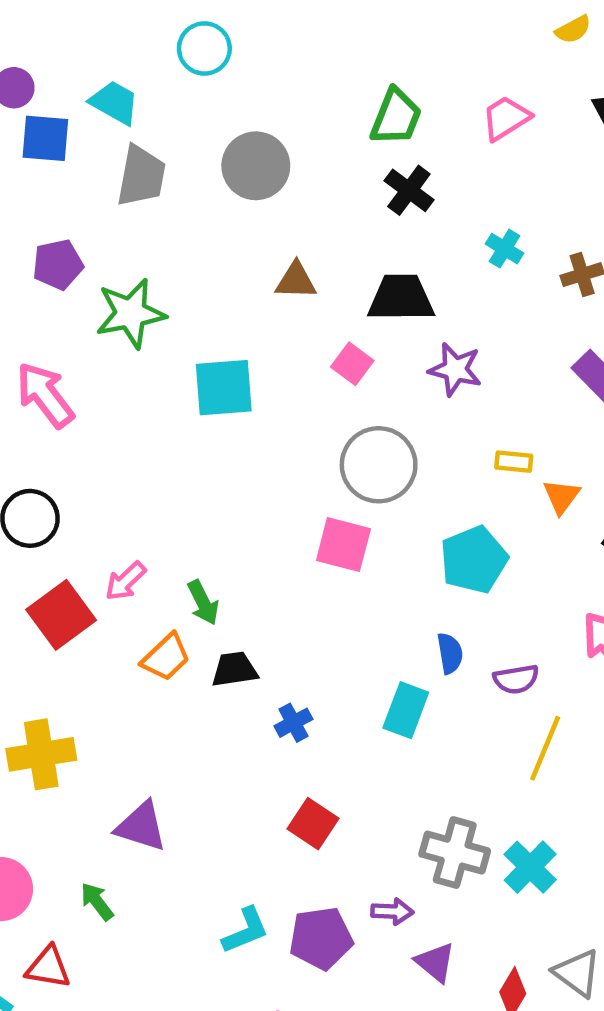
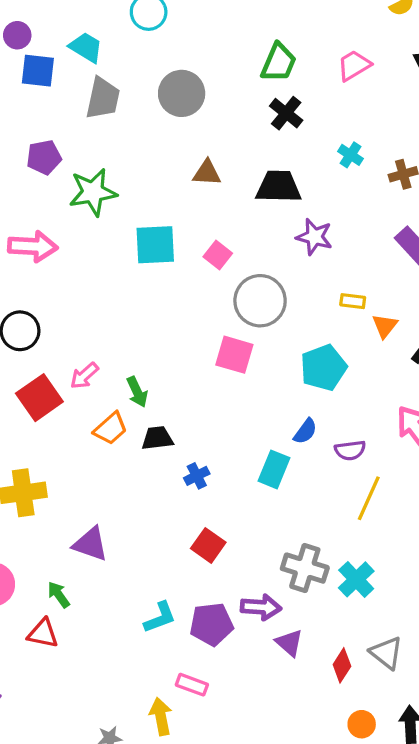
pink square: (352, 364) -> (218, 255), moved
pink arrow: (45, 395) -> (33, 246), turned 129
blue semicircle: (450, 653) -> (305, 431), turned 44
purple arrow: (392, 911) -> (261, 607), size x1.4
red triangle: (48, 967) -> (43, 633), moved

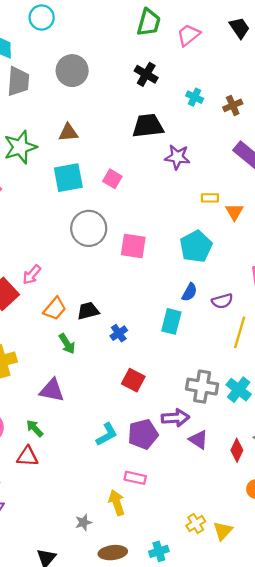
green trapezoid: (279, 63) -> (149, 22), moved
brown triangle: (207, 173) -> (68, 133), moved
gray circle: (260, 301) -> (89, 228), moved
green arrow: (137, 392) -> (67, 344), moved

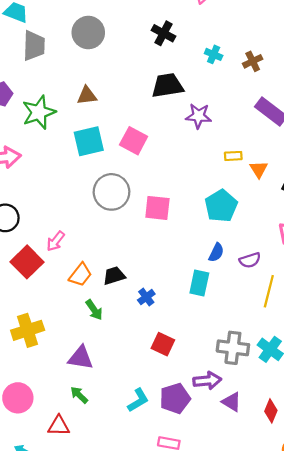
pink square: (112, 179) -> (134, 141), size x1.4
green arrow: (35, 428) -> (79, 395), moved

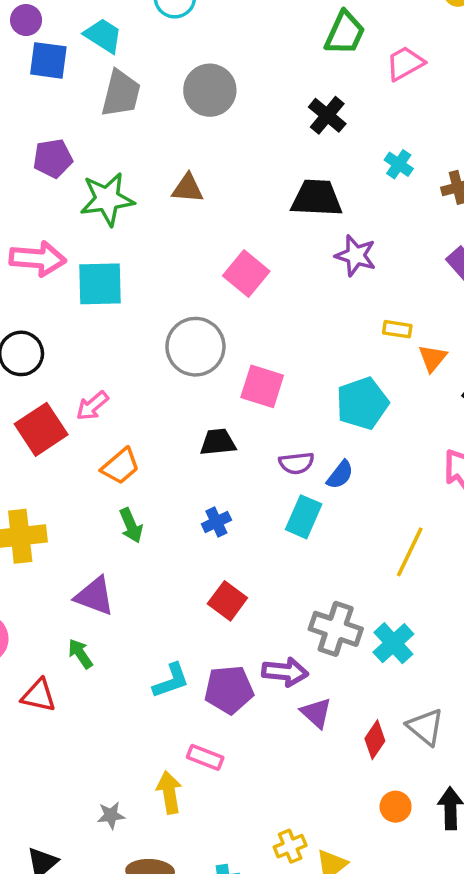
cyan square: (89, 141) -> (100, 284), moved
purple semicircle: (250, 260) -> (296, 463), moved
black trapezoid: (114, 276) -> (218, 442), moved

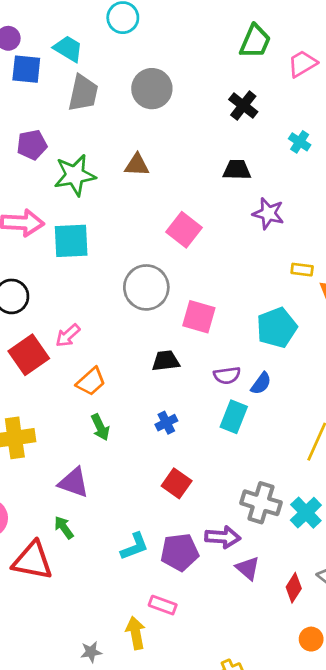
black trapezoid: (317, 198) -> (237, 170), size x0.7
red triangle: (39, 695) -> (32, 561), size x1.5

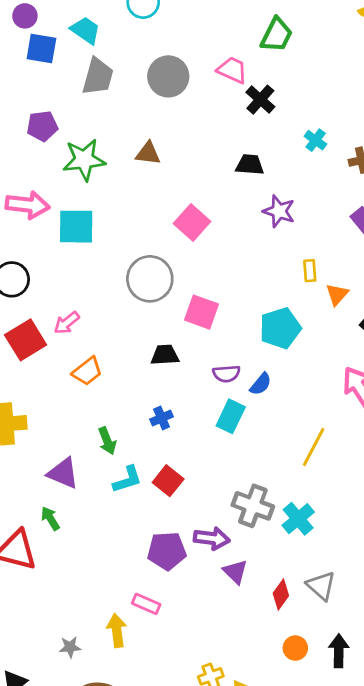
pink trapezoid: (302, 64) -> (232, 70), moved, turned 52
yellow rectangle: (302, 270) -> (310, 271), turned 75
green arrow: (100, 427) -> (107, 441), moved
cyan L-shape: (135, 546) -> (127, 479), moved

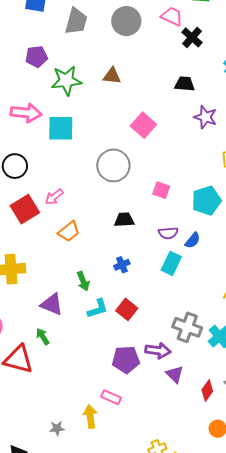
pink square: (201, 312) -> (161, 190), moved, size x0.7

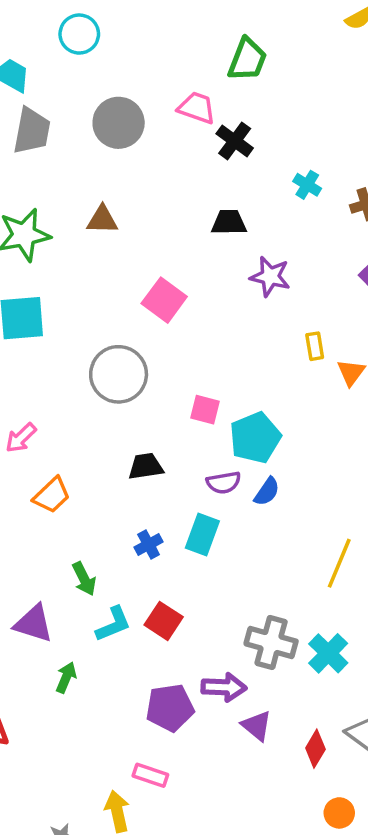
cyan pentagon: (206, 201) -> (255, 438), moved
cyan rectangle: (171, 263) -> (202, 534), moved
green arrow: (43, 336) -> (66, 677), moved, turned 60

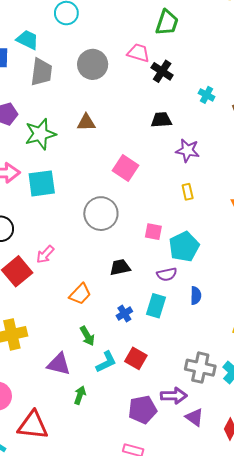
yellow rectangle: (315, 346) -> (188, 192), moved
blue semicircle: (267, 492) -> (196, 296), moved, turned -30
orange trapezoid: (52, 495) -> (80, 294), moved

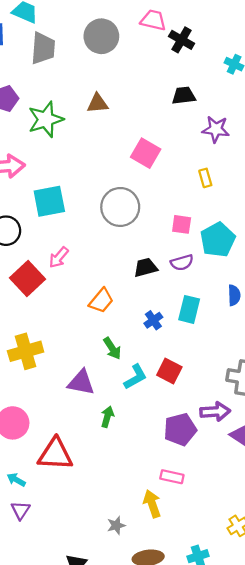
cyan square: (42, 183) -> (49, 201), moved
yellow rectangle: (188, 192) -> (205, 178), moved
purple semicircle: (167, 274) -> (182, 263), moved

